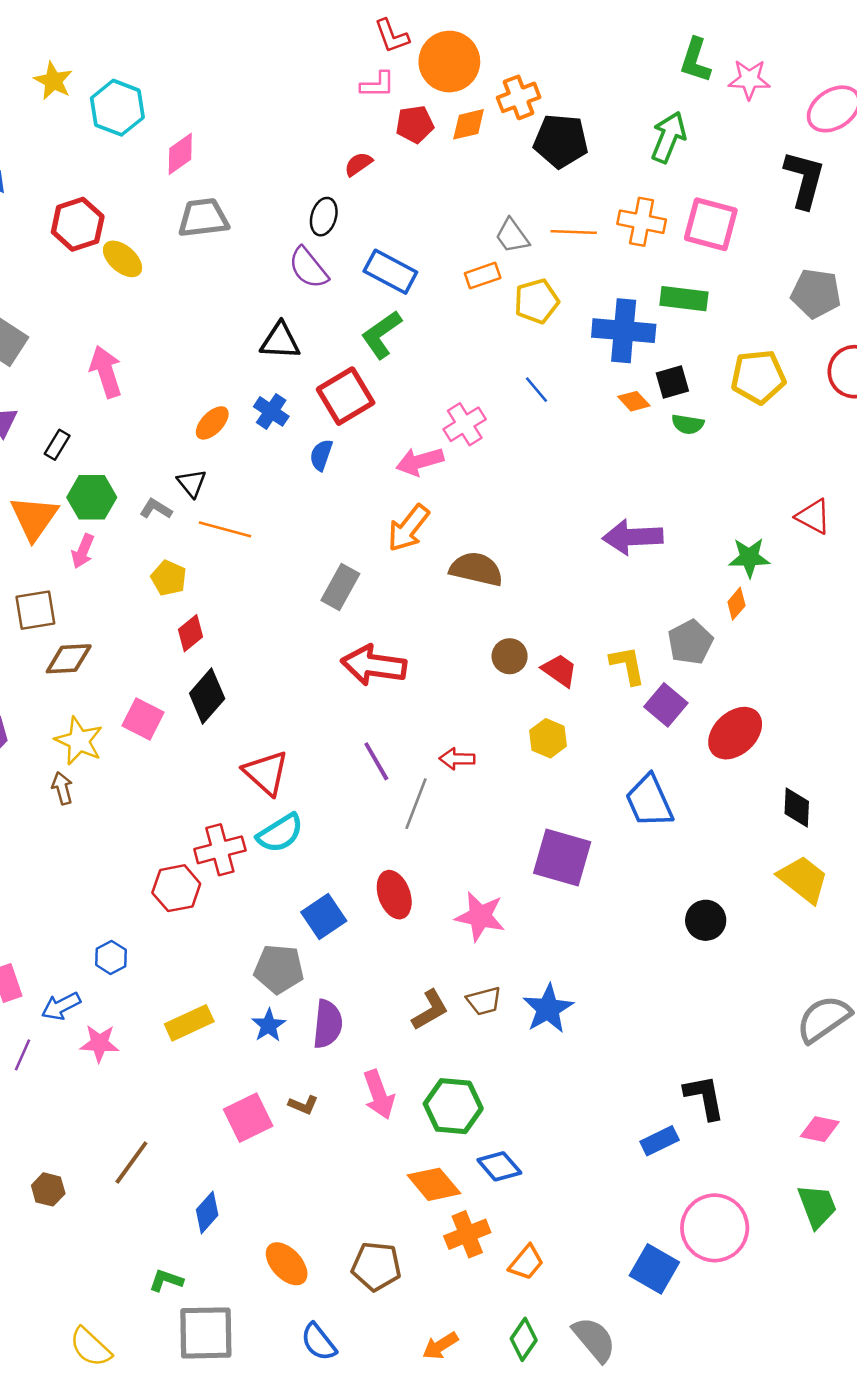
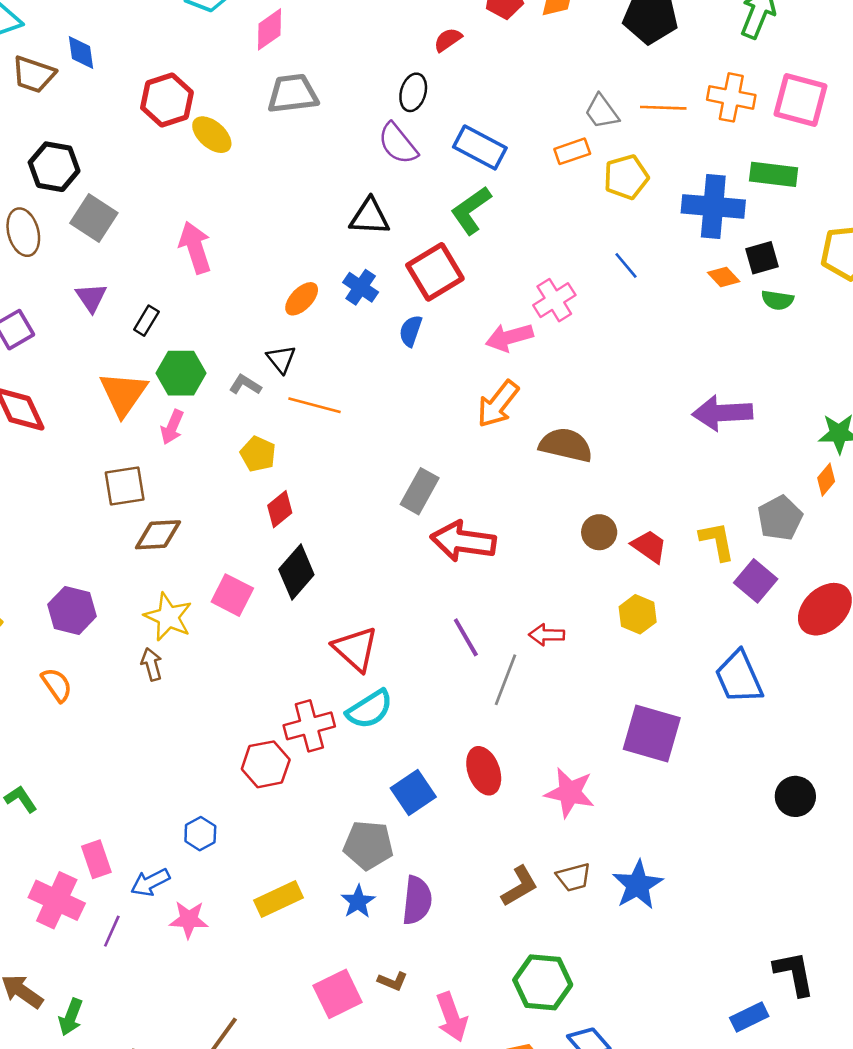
gray rectangle: (340, 587) -> (420, 491), moved
pink arrow: (379, 1095) -> (452, 1017), moved

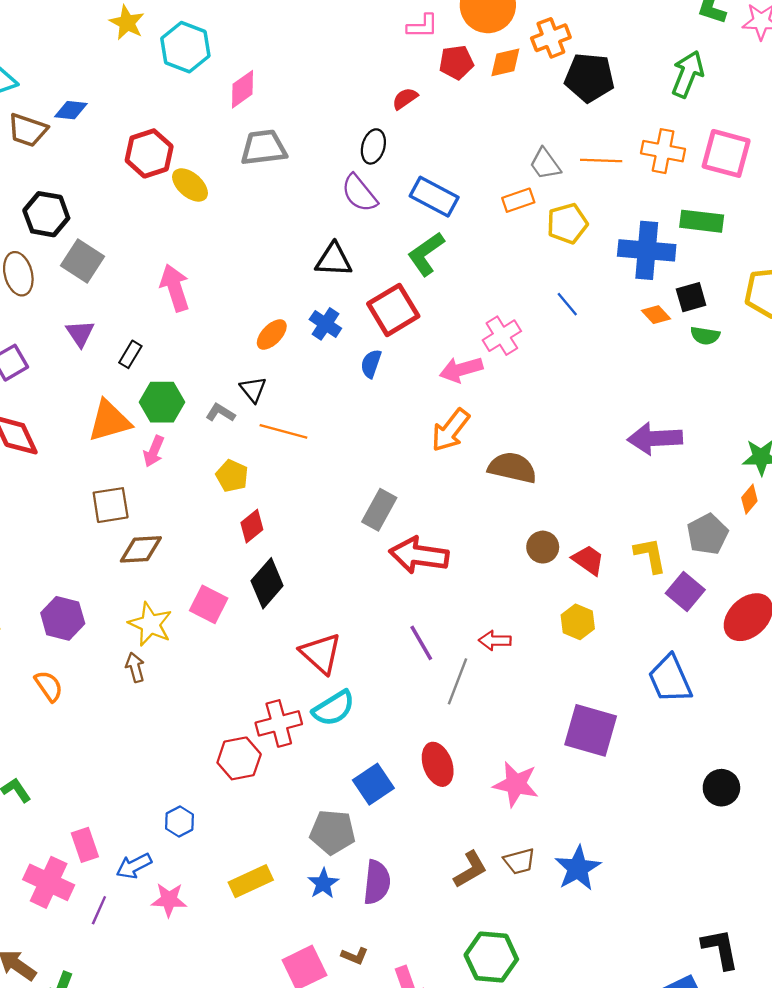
blue diamond: (81, 53) -> (71, 110), turned -76
orange triangle: (123, 394) -> (109, 421), turned 39

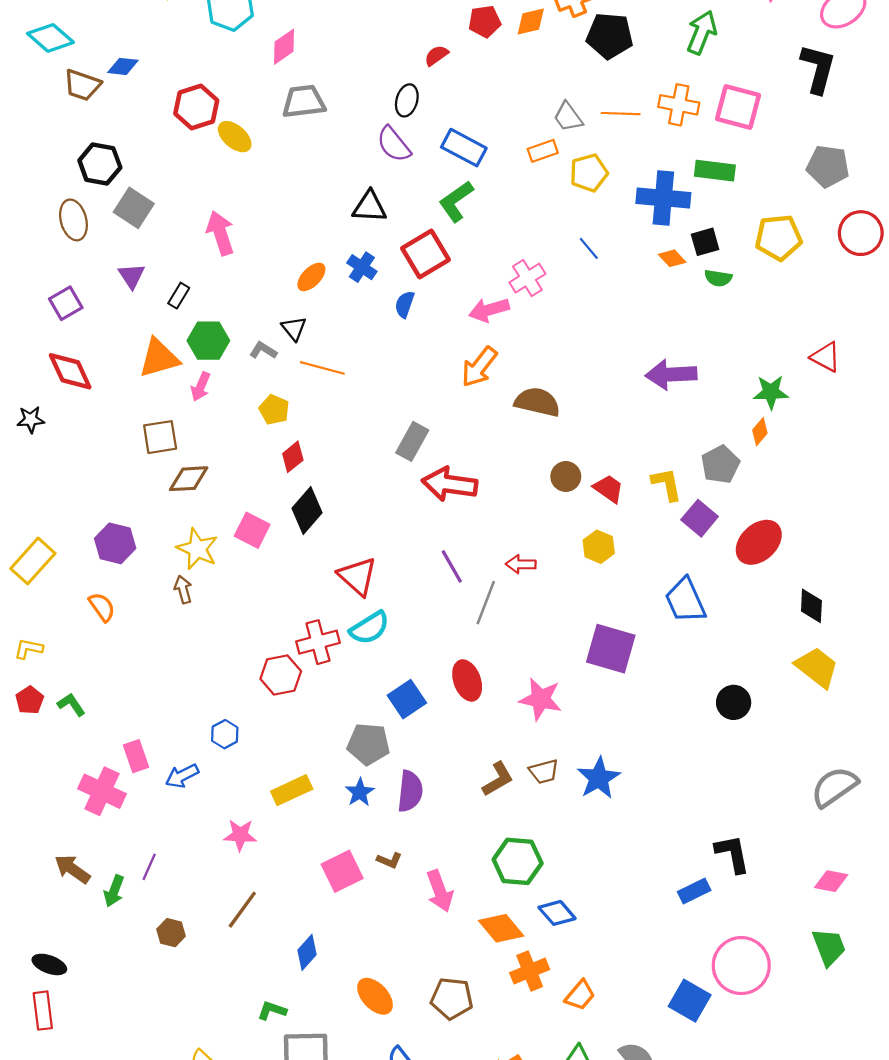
pink star: (169, 900) -> (240, 835), moved
purple line: (99, 910) -> (149, 867), moved

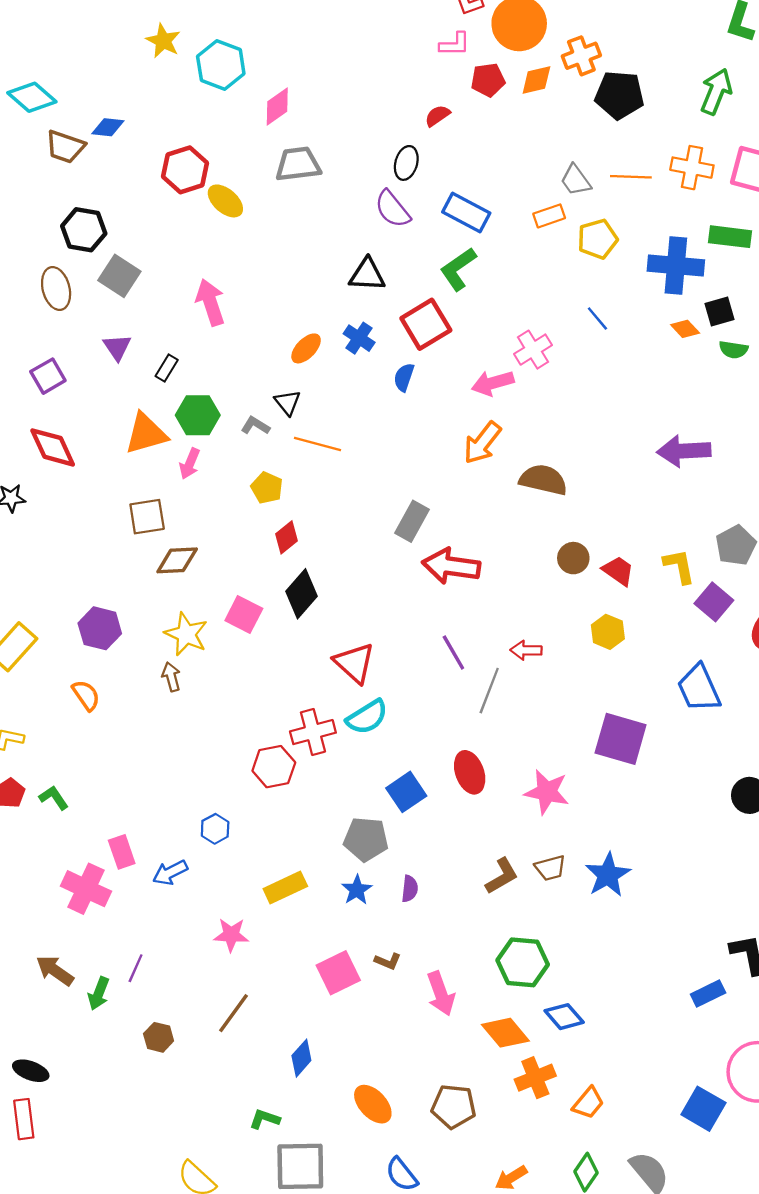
purple semicircle: (410, 791) -> (410, 889), size x0.6

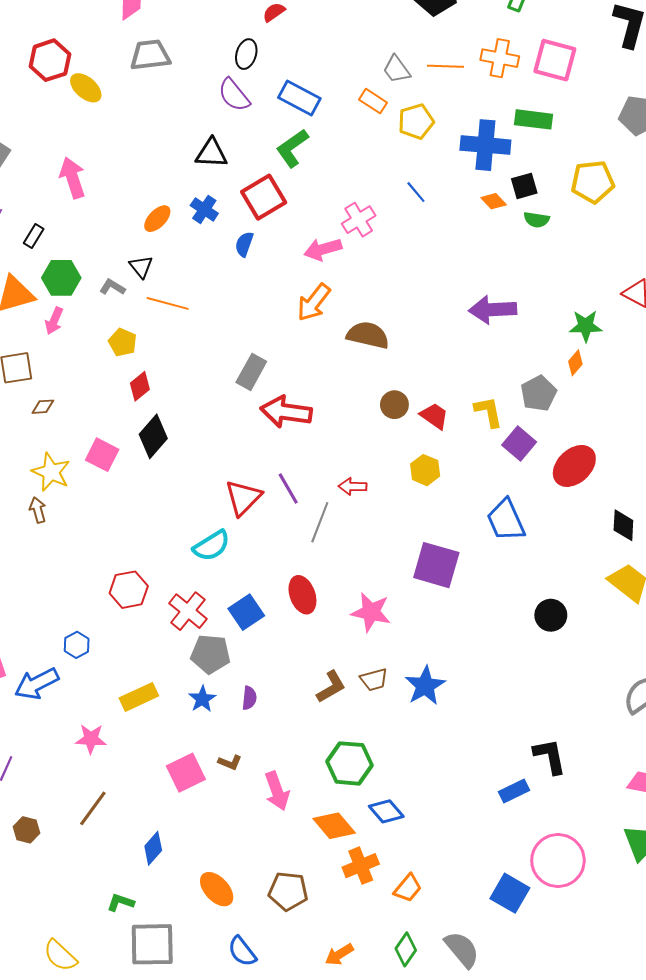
orange rectangle: (549, 216) -> (373, 101), turned 52
brown diamond: (177, 560) -> (43, 407), size x0.6
red triangle: (354, 663) -> (243, 498), moved, turned 33
red cross: (313, 732) -> (188, 611), moved, turned -36
blue arrow: (170, 873) -> (37, 684), size x1.4

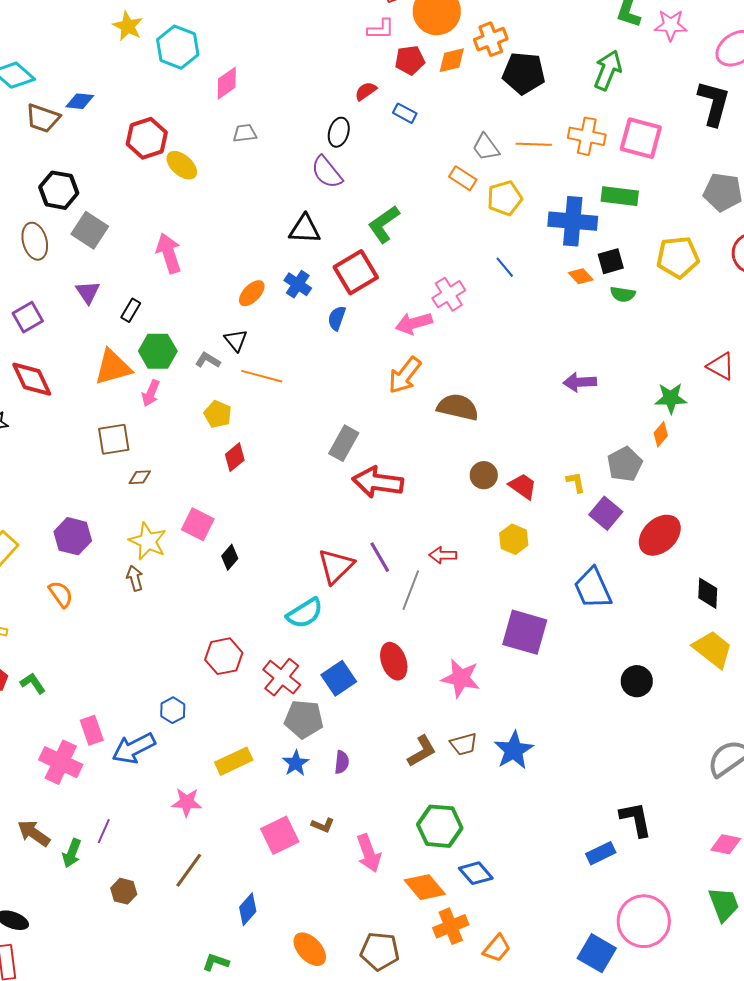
gray trapezoid: (150, 55) -> (245, 133), size x0.6
blue rectangle: (299, 98) -> (405, 113), moved, size x0.6
purple arrow: (493, 310) -> (580, 382), size x0.7
yellow L-shape: (488, 412) -> (576, 482), size x0.7
black diamond: (153, 436) -> (230, 557), moved, size x0.6

